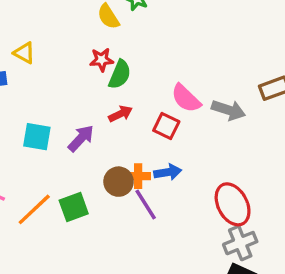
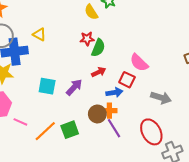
gray arrow: (228, 110) -> (161, 98), moved
blue arrow: (168, 172) -> (114, 92), moved
red ellipse: (233, 204) -> (151, 132), moved

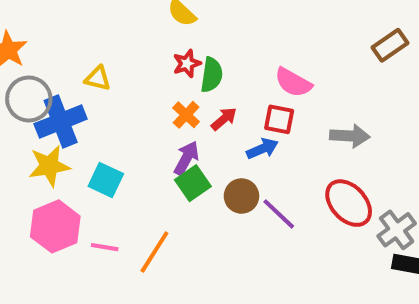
cyan square: (47, 86) -> (106, 180), moved, turned 30
orange cross: (109, 111) -> (186, 115), moved, turned -32
green square: (70, 130) -> (193, 183), moved

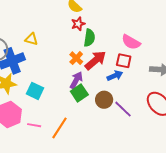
red star: (187, 64) -> (78, 24), moved
red arrow: (224, 119) -> (95, 60), size x1.6

